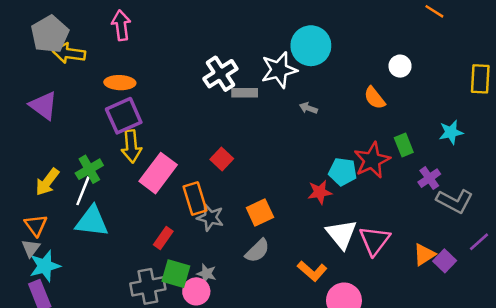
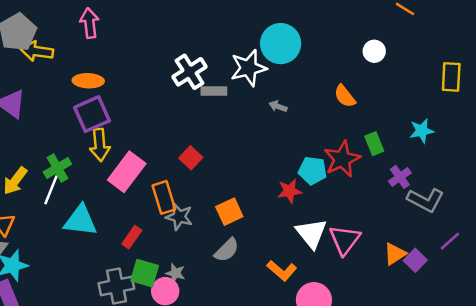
white circle: (400, 66) -> (374, 51), moved
cyan triangle: (92, 221) -> (80, 221), moved

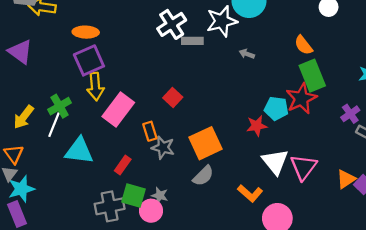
green rectangle: (374, 144) -> (312, 76), moved, size x1.6
orange rectangle: (164, 197) -> (150, 131), size x0.7
orange square: (229, 212) -> (205, 143), size x1.4

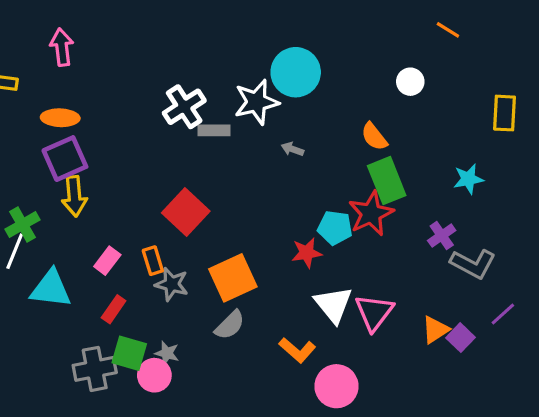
red square: (173, 97) -> (186, 212), size x1.6
pink rectangle: (118, 109) -> (107, 261), moved, size x0.6

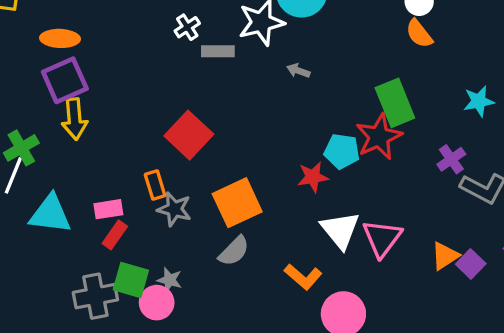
white cross: (184, 107) -> (187, 27), size x0.6
orange semicircle: (374, 137) -> (419, 34), moved
pink rectangle: (107, 261) -> (108, 209), moved, turned 44

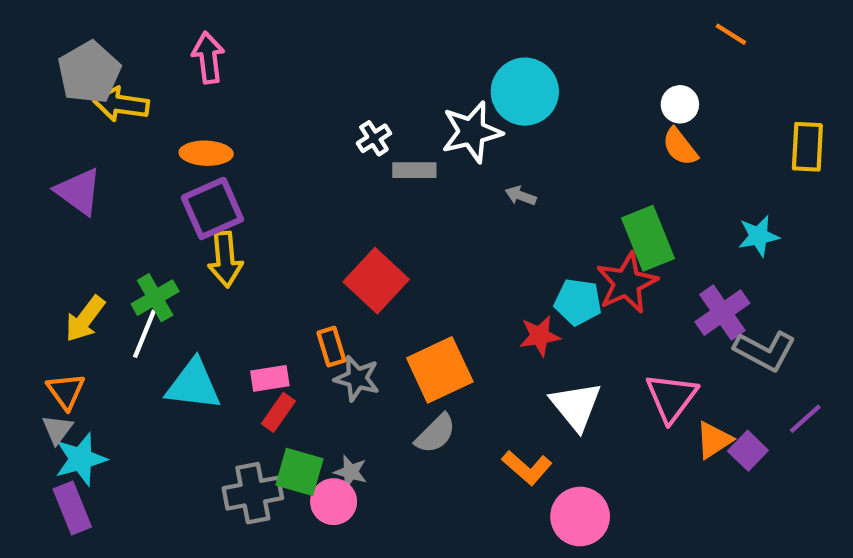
purple cross: (451, 159) -> (722, 313), size x1.4
pink triangle: (382, 238) -> (671, 398), moved

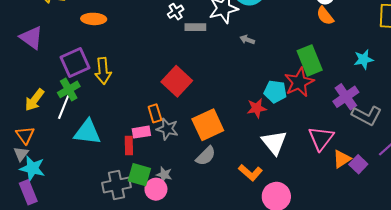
purple square: (212, 208) -> (75, 63), moved
pink rectangle: (270, 378) -> (141, 132), moved
red rectangle: (278, 412) -> (129, 146), turned -36
cyan star: (81, 459) -> (32, 168), turned 30

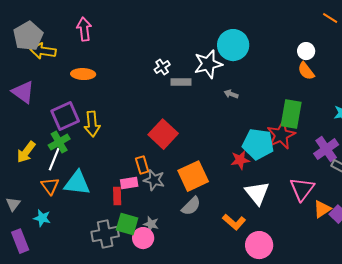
green rectangle: (310, 60) -> (291, 114), turned 32
cyan pentagon: (275, 92) -> (258, 144), size x1.4
orange triangle: (25, 135) -> (50, 186), moved
cyan star: (32, 168) -> (42, 218), moved, size x0.7

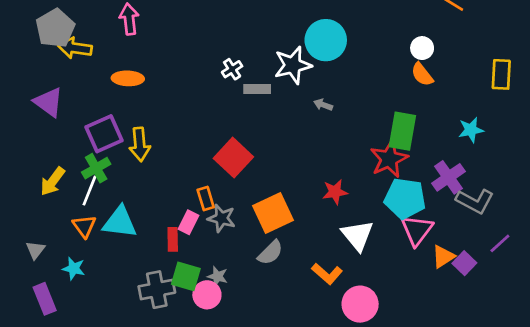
cyan pentagon: (258, 144) -> (405, 198), moved
pink rectangle: (129, 183) -> (188, 222), turned -54

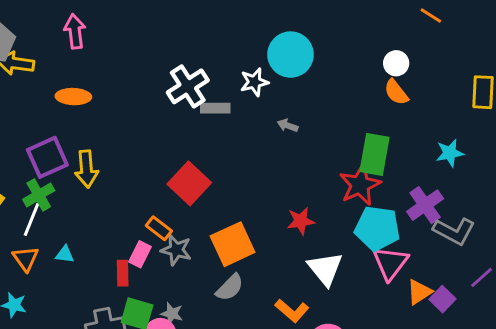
white star: (293, 65) -> (254, 82), size x0.7
white cross: (232, 69) -> (188, 86), size x1.8
orange rectangle: (206, 198) -> (159, 228), turned -35
cyan triangle: (120, 222) -> (65, 254), size x0.5

